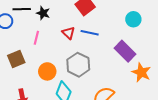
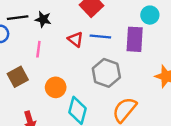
purple rectangle: (125, 51) -> (135, 39), moved, turned 55
gray hexagon: (78, 65) -> (106, 73), moved

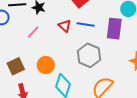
pink line: (38, 49) -> (33, 32), turned 32
brown square: (18, 77) -> (16, 66), moved

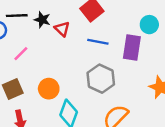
red triangle: (65, 26) -> (62, 29), moved
pink line: (33, 32) -> (21, 54), moved

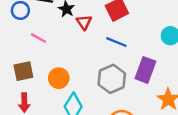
purple rectangle: (132, 47) -> (145, 70), moved
pink line: (21, 54) -> (39, 38), turned 63

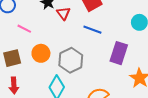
orange circle: (59, 78) -> (41, 53), moved
gray hexagon: (112, 79) -> (71, 60), moved

